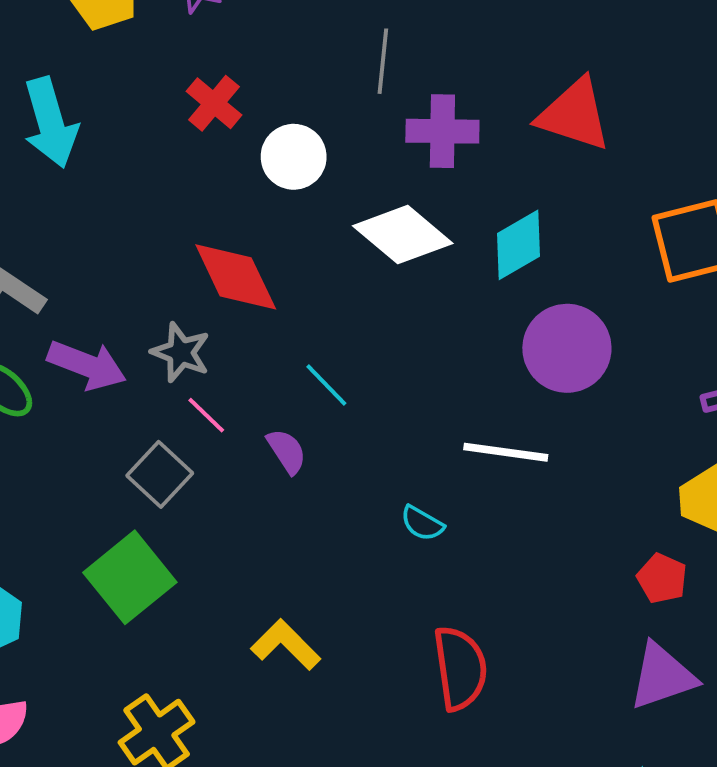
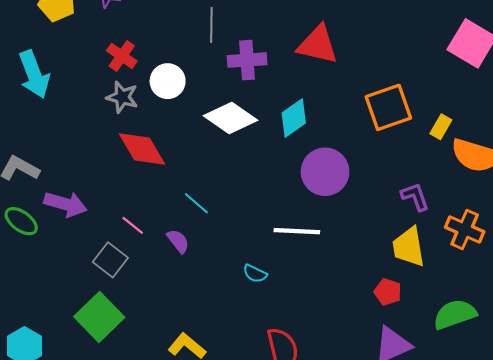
gray star: (181, 352) -> (122, 97), moved

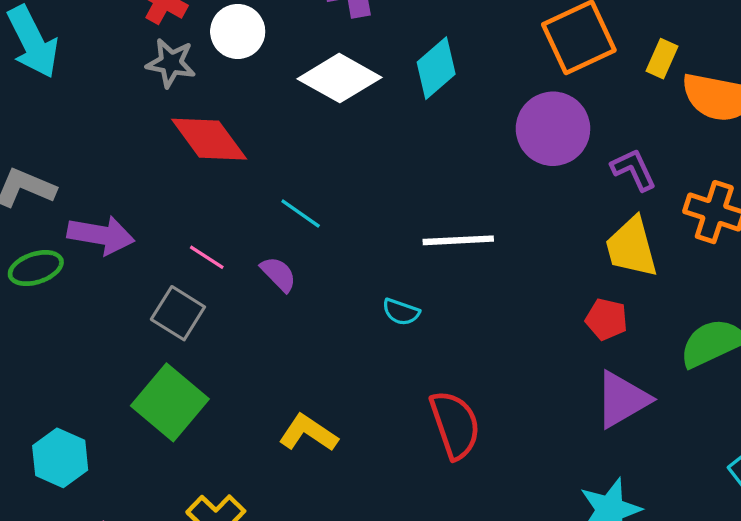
purple circle: (325, 172) -> (553, 129), moved
green ellipse: (21, 221) -> (36, 268), turned -48

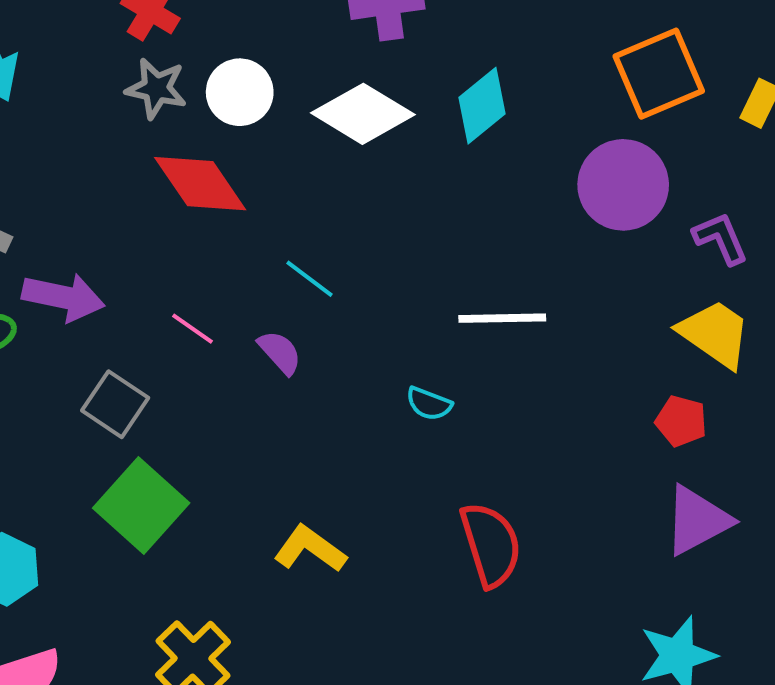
white circle: (238, 31) -> (240, 92), moved
yellow trapezoid: (631, 247) -> (715, 334), turned 138
gray square: (178, 313) -> (115, 404), moved

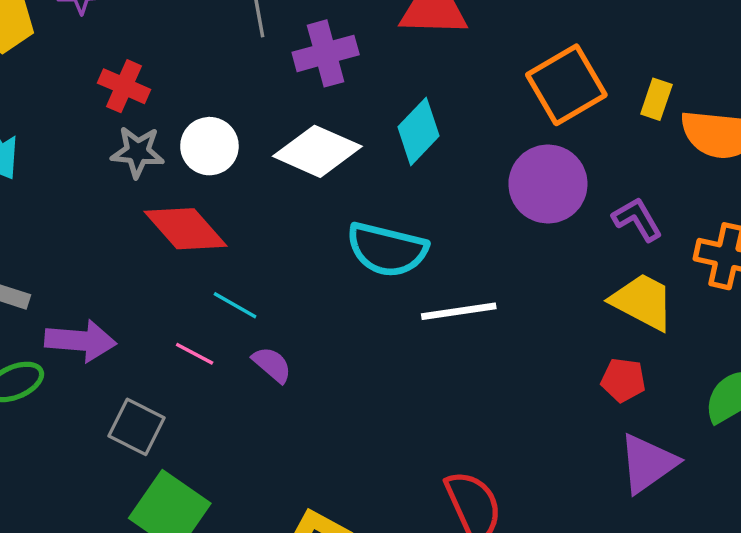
cyan line: (310, 279) -> (235, 305), moved
cyan semicircle: (429, 404) -> (387, 250), moved, size x2.0

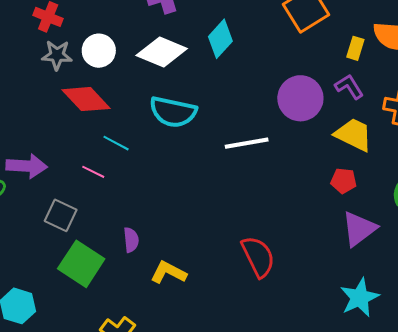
yellow rectangle: (656, 99) -> (355, 48), moved
purple circle: (548, 184) -> (300, 98), moved
cyan semicircle: (387, 250) -> (173, 112), moved
purple semicircle: (272, 365) -> (131, 240), moved, turned 45

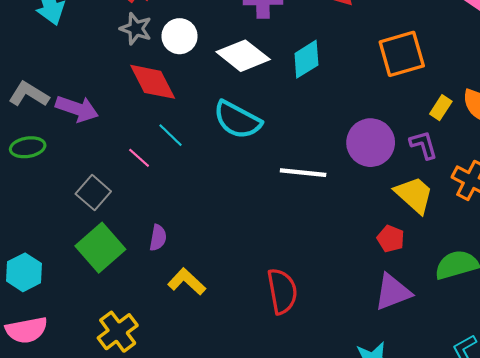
purple arrow: (27, 166) -> (77, 109), moved

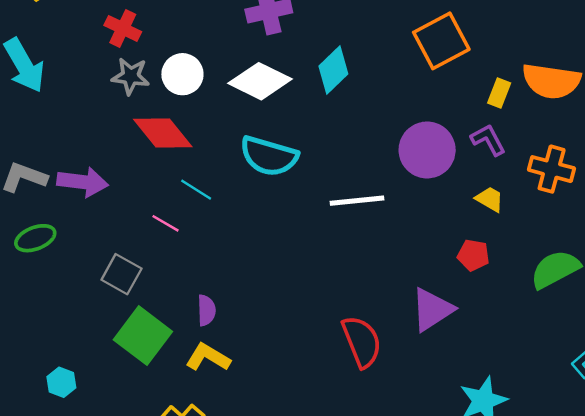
yellow trapezoid: (414, 195) -> (490, 199), size x0.6
cyan hexagon: (24, 272) -> (61, 382), size x0.7
yellow L-shape: (187, 282) -> (208, 357), moved
purple triangle: (393, 292) -> (432, 310), moved

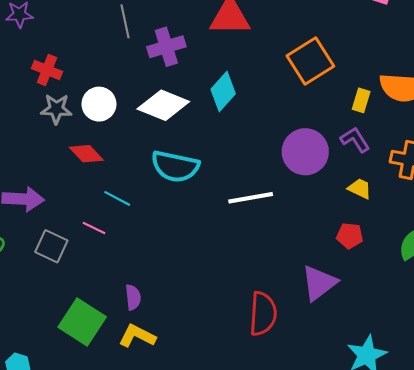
red diamond: (163, 133) -> (86, 154), size x0.7
gray square: (121, 274) -> (51, 246), moved
red semicircle: (362, 342) -> (263, 314), turned 30

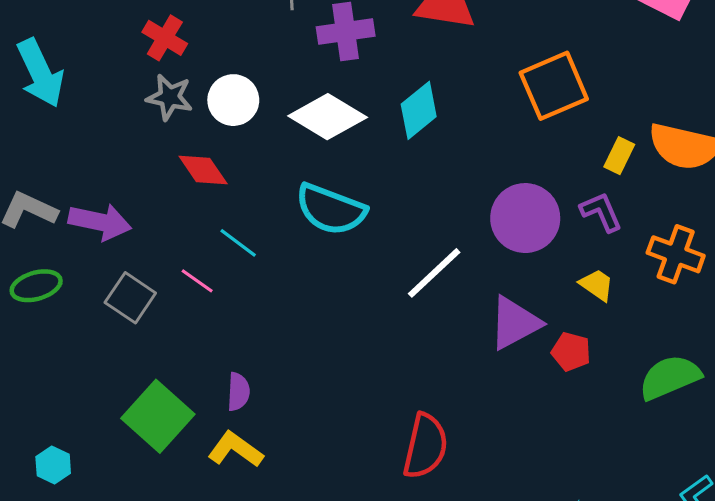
white line: (251, 198) -> (434, 273), turned -42
purple triangle: (319, 283) -> (515, 323), moved

